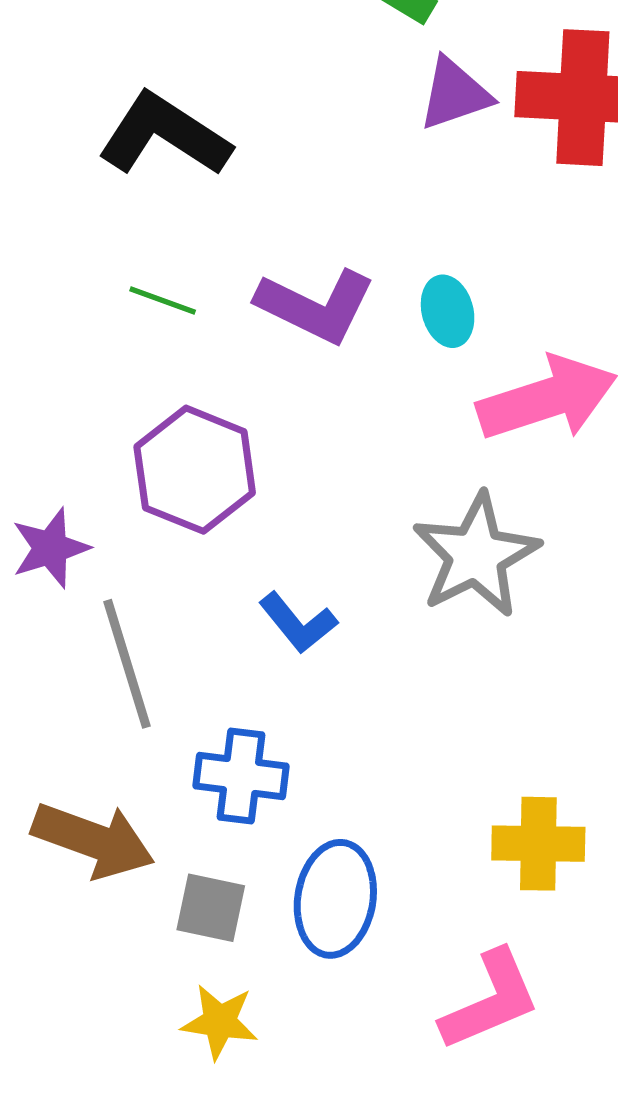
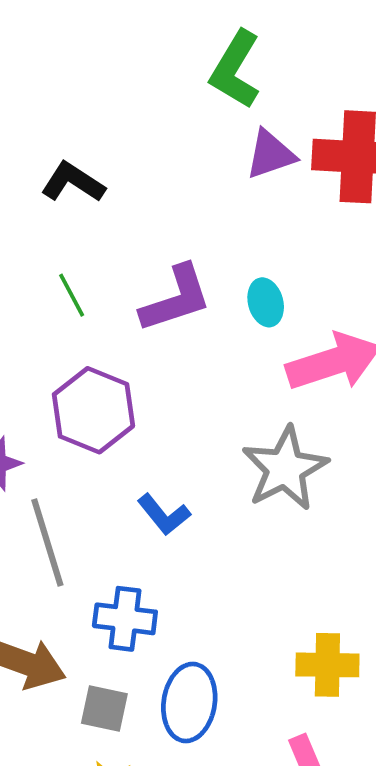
black L-shape: (164, 135) -> (73, 182), size x0.7
green line: (163, 301) -> (72, 295), turned 42
purple L-shape: (316, 306) -> (176, 299), turned -44

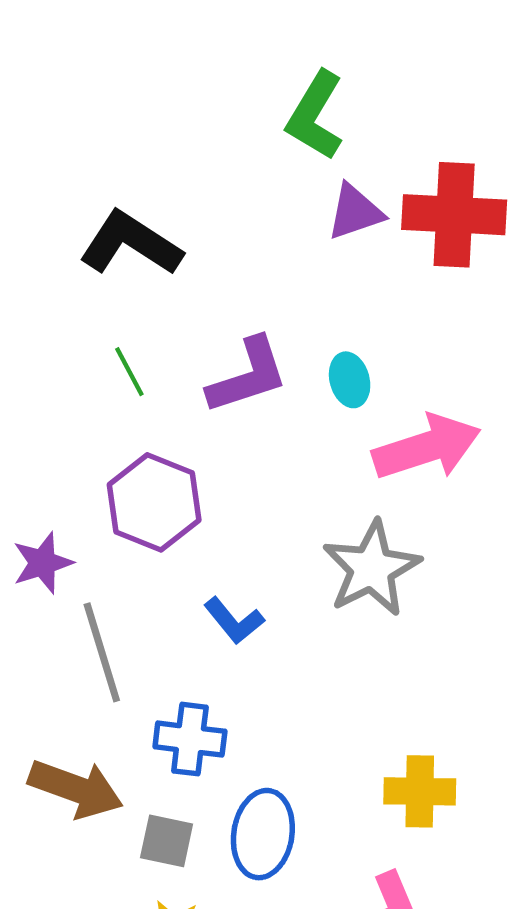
black L-shape: (73, 182) -> (131, 244), size x1.4

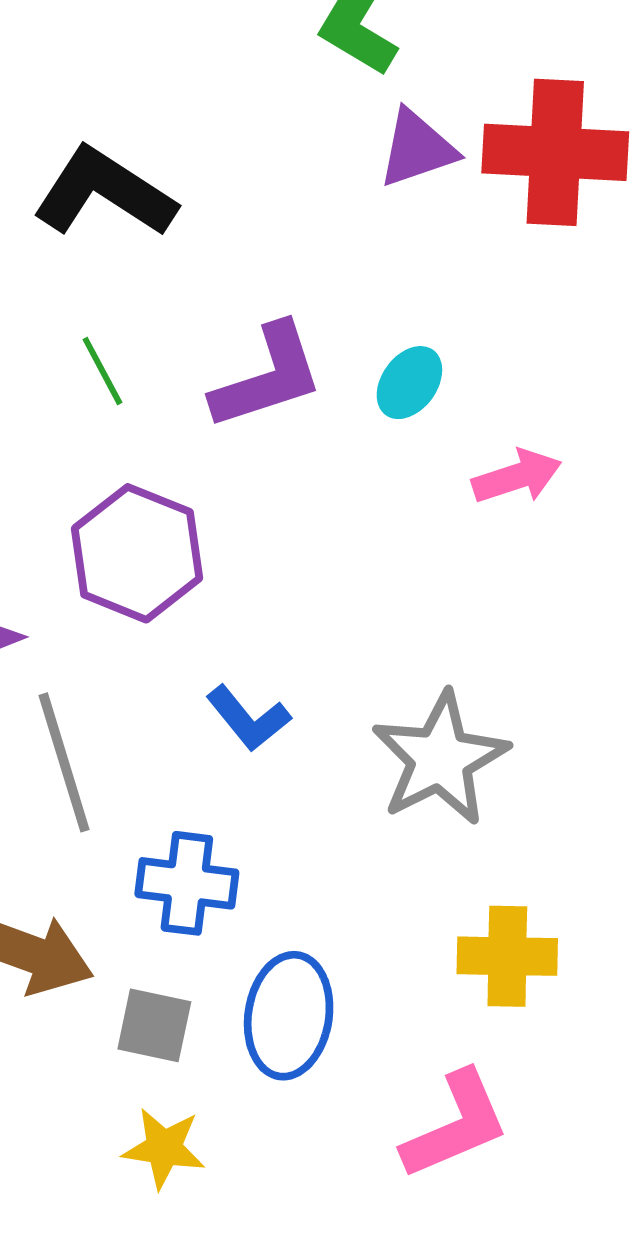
cyan ellipse: (350, 380) -> (409, 383), turned 51
pink arrow: (427, 447) -> (517, 477), size x0.6
gray star: (372, 568) -> (440, 759), moved

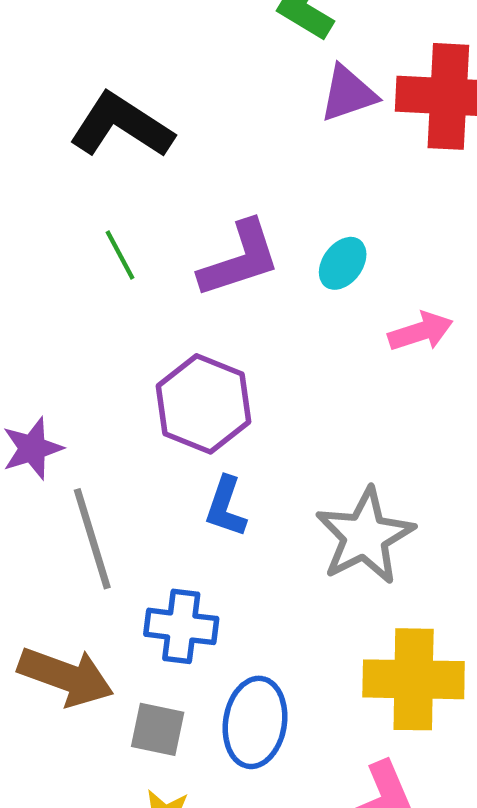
purple hexagon: (137, 553) -> (204, 404), moved
blue L-shape: (248, 718) -> (226, 507), turned 58
yellow cross: (507, 956) -> (414, 679), size x1.4

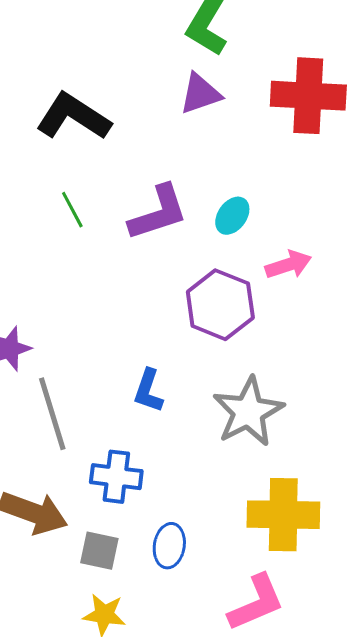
purple triangle: (348, 94) -> (200, 94), moved
purple hexagon: (204, 404) -> (220, 305), moved
blue ellipse: (255, 722) -> (169, 546), size x0.7

